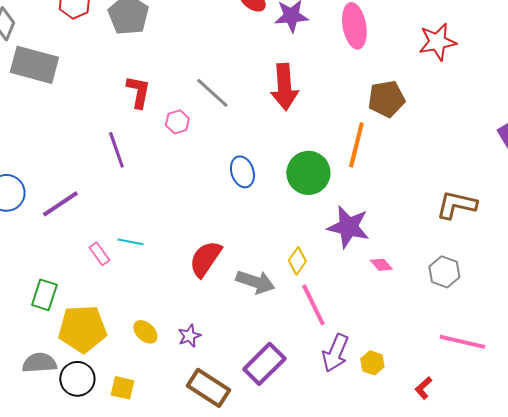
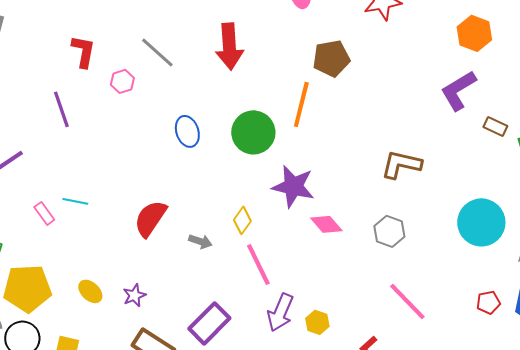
pink diamond: (381, 265) -> (326, 224), size x1.4
gray arrow: (255, 282) -> (200, 241), size x0.6
pink line: (462, 342) -> (407, 301), turned 33

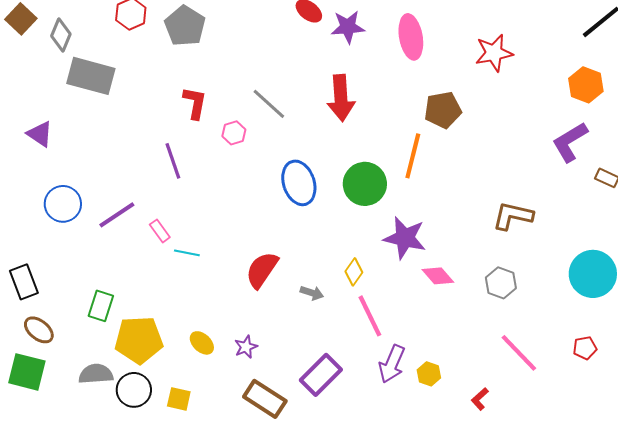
blue ellipse: (187, 131) -> (299, 183), size x1.4
pink rectangle: (44, 213) -> (160, 231), moved
red pentagon: (488, 302) -> (585, 348), moved

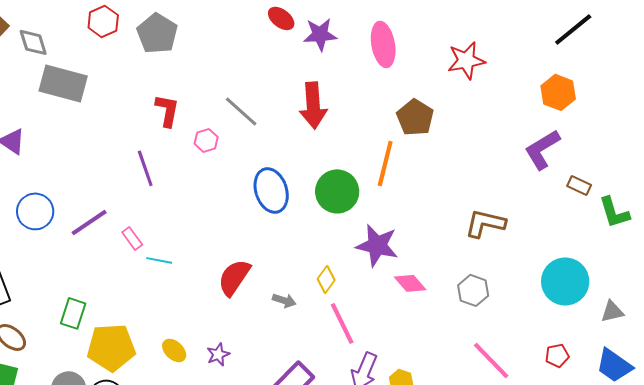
gray diamond: (61, 35) -> (33, 42), turned -40
brown pentagon: (443, 110) -> (415, 117), turned -30

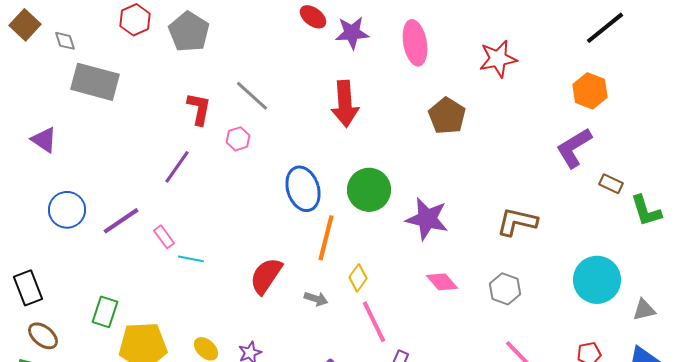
gray diamond: (33, 42) -> (65, 41), size x0.7
gray line: (241, 111) -> (252, 96), moved
orange line: (385, 163) -> (326, 238), moved
purple line: (145, 168) -> (177, 167), turned 54
purple star: (377, 245) -> (427, 219), moved

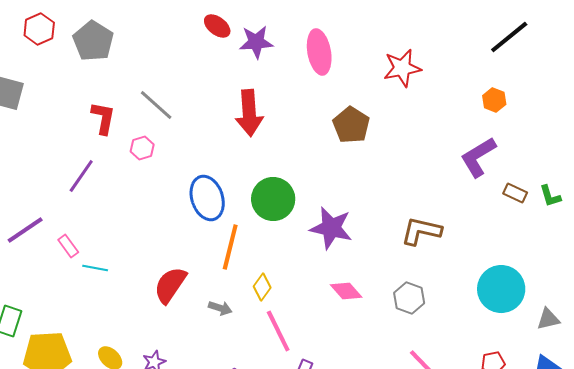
orange hexagon: (590, 91) -> (494, 100), size x0.7
green L-shape: (646, 211) -> (550, 196), moved, size x0.7

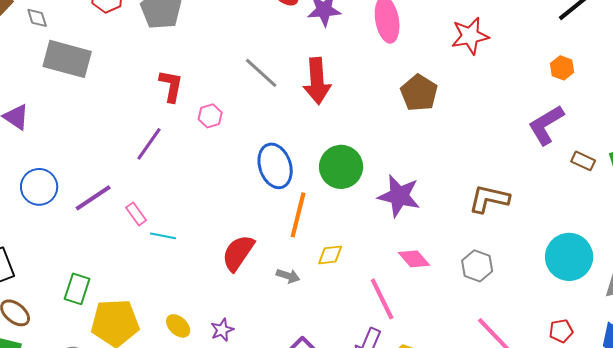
gray line: (156, 105) -> (261, 73), moved
yellow diamond: (262, 287) -> (330, 255), turned 48
pink line: (278, 331) -> (382, 299), moved

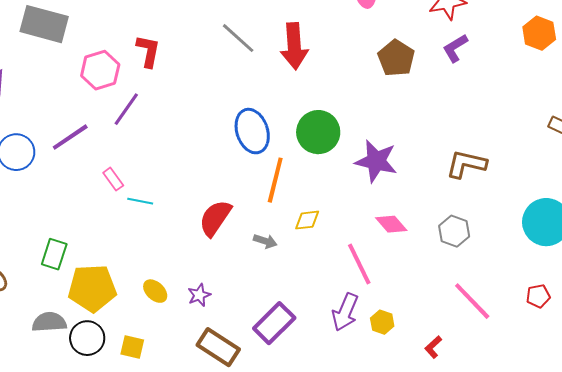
orange hexagon: (562, 68) -> (539, 33), size x1.4
pink hexagon: (210, 116) -> (100, 70), moved, size x1.6
purple L-shape: (546, 125) -> (455, 48), moved, size x0.7
purple line: (93, 198) -> (70, 137), moved

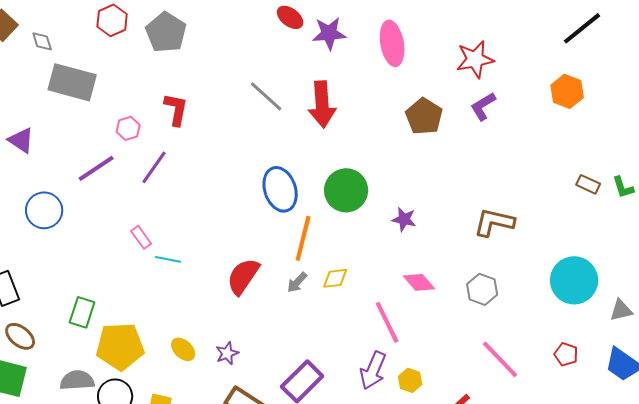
pink hexagon: (100, 70) -> (128, 128), size x0.6
purple line: (70, 137) -> (96, 168), moved
purple star: (376, 161) -> (404, 219), size x0.6
gray arrow: (265, 241) -> (297, 282), moved, turned 115
red pentagon: (538, 296) -> (566, 354), turned 30

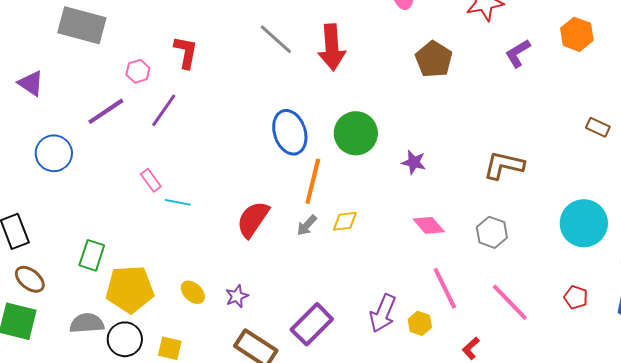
purple L-shape: (483, 106) -> (518, 53), moved
pink line: (387, 322) -> (445, 288), moved

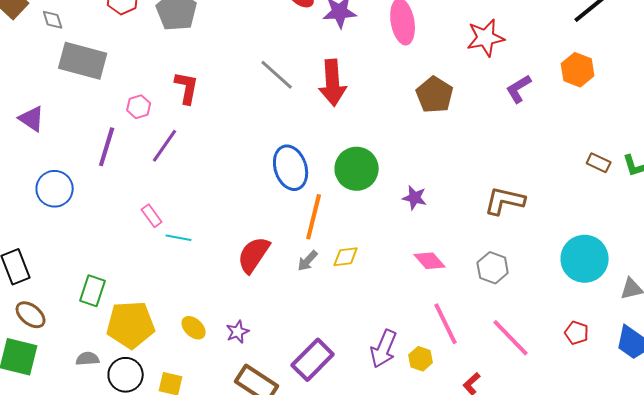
purple line: (106, 111) -> (107, 147), turned -39
gray semicircle: (87, 323) -> (88, 359), size x0.7

